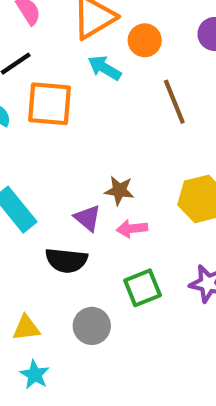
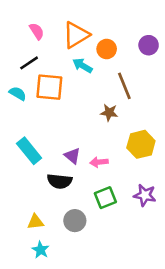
brown star: (119, 191) -> (109, 113), moved

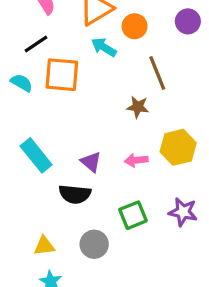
pink arrow: (99, 162) -> (136, 160), moved

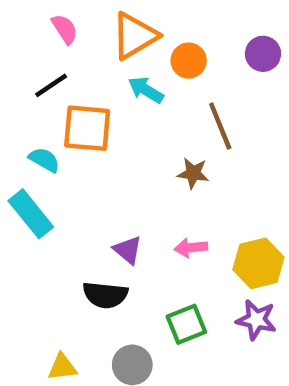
cyan semicircle: (22, 83) -> (44, 160), moved
yellow hexagon: (178, 147) -> (258, 263), moved
cyan rectangle: (36, 155) -> (31, 214), moved

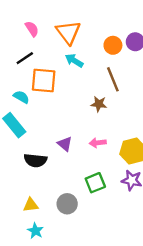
orange triangle: (135, 36) -> (68, 32), turned -36
orange circle: (189, 61) -> (113, 45), moved
black semicircle: (105, 295) -> (35, 160), moved

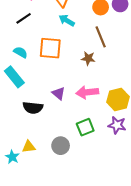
orange square: (44, 81) -> (50, 48), moved
pink arrow: (98, 143) -> (87, 92), size x1.5
cyan star: (35, 231) -> (12, 157), moved

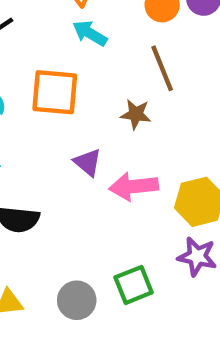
purple triangle: (58, 93) -> (88, 162), moved
green square: (85, 127) -> (134, 285), moved

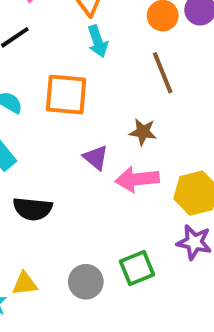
cyan arrow: (90, 33) -> (98, 41), turned -140
brown star: (136, 114) -> (143, 132), moved

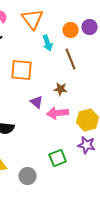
cyan arrow: (98, 41) -> (48, 43), moved
gray circle: (86, 282) -> (28, 176), moved

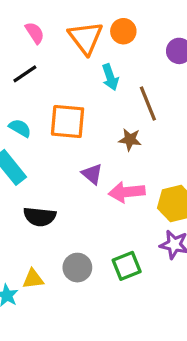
orange circle: (71, 30) -> (123, 31), moved
brown star: (61, 89) -> (130, 140), moved
gray circle: (28, 176) -> (77, 268), moved

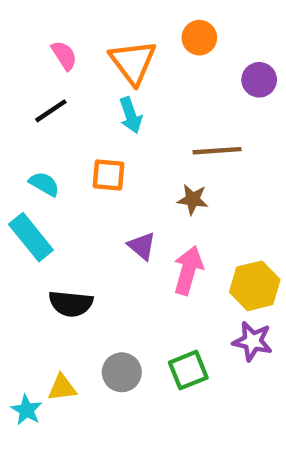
orange circle: (123, 31) -> (199, 38), moved
cyan arrow: (110, 77) -> (131, 115), moved
brown line: (148, 103) -> (217, 151), turned -72
orange square: (68, 121) -> (108, 175), size x0.7
pink arrow: (127, 192) -> (188, 270), turned 112

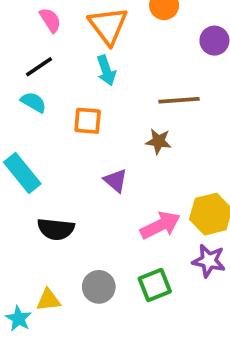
cyan semicircle: (44, 184) -> (33, 102), moved
pink arrow: (188, 270) -> (160, 225), moved, turned 48

